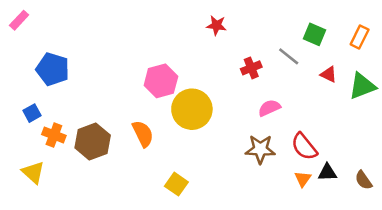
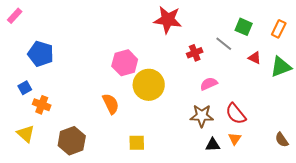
red star: (216, 25) -> (168, 20), size x1.8
brown hexagon: (93, 141) -> (72, 141), moved
black triangle: (327, 172) -> (213, 145), moved
yellow square: (176, 184) -> (137, 143), turned -36

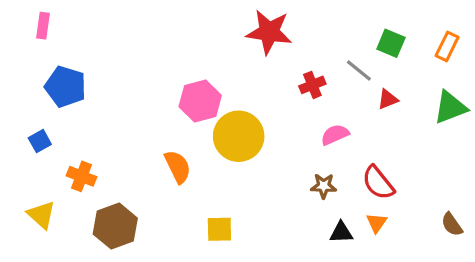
pink rectangle: (15, 16) -> (43, 26), moved, turned -35
red triangle: (255, 58) -> (388, 99), moved, turned -48
orange cross: (42, 105) -> (82, 176), moved
brown star: (202, 116) -> (324, 186), size x0.7

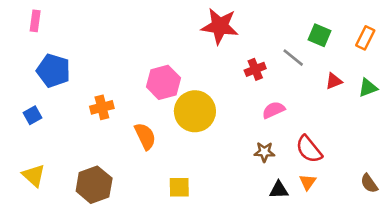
red triangle: (388, 99) -> (334, 81), moved
green triangle: (450, 107) -> (368, 88), size x0.7
orange cross: (82, 176) -> (102, 107), moved, turned -35

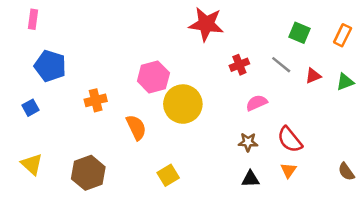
gray line: (293, 58) -> (281, 65), moved
yellow square: (179, 187) -> (168, 175), turned -30
black triangle: (279, 190) -> (250, 179), moved

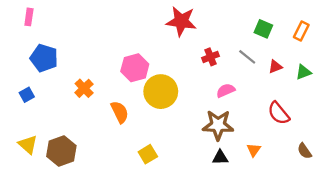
orange cross: (96, 100) -> (84, 88), turned -30
red semicircle: (290, 140) -> (279, 113), moved
brown star: (248, 142) -> (218, 125), size x1.8
brown hexagon: (88, 173) -> (61, 151), moved

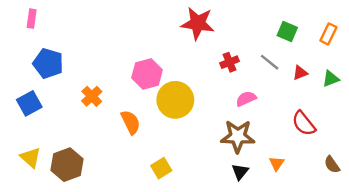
blue square: (27, 95) -> (29, 103), size x1.5
black triangle: (220, 157) -> (240, 172), turned -49

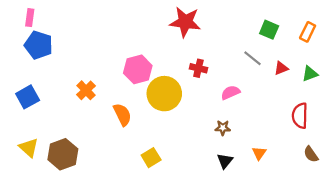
red cross: (230, 62) -> (198, 68), moved, turned 35
blue pentagon: (48, 63) -> (39, 45), moved
red semicircle: (304, 123) -> (300, 116), moved, turned 40
brown star: (238, 136) -> (223, 128), size x0.5

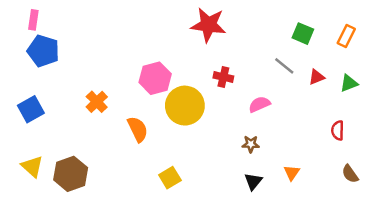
red semicircle: (300, 116) -> (338, 130), size x0.7

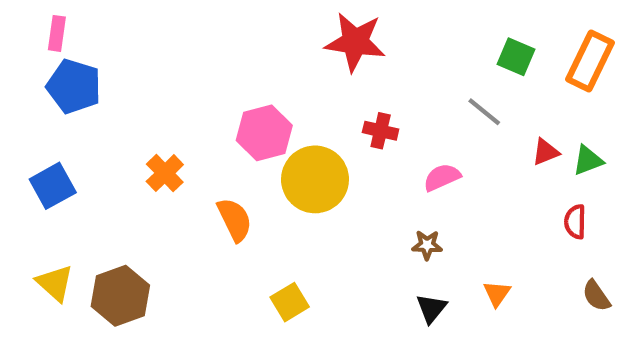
orange rectangle: (346, 36) -> (590, 61), size x1.5
red triangle: (317, 77) -> (546, 152), moved
green triangle: (349, 83) -> (588, 160), moved

